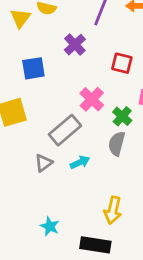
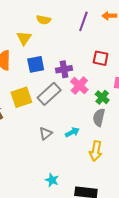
yellow triangle: (20, 18) -> (24, 38), moved
purple cross: (75, 45) -> (64, 69), moved, turned 35
gray rectangle: (65, 130) -> (49, 94), moved
yellow arrow: (113, 210) -> (96, 151), moved

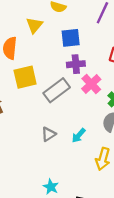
blue square: (36, 64) -> (71, 38), moved
yellow square: (21, 97) -> (25, 77), moved
cyan arrow: (72, 132) -> (79, 135), turned 152

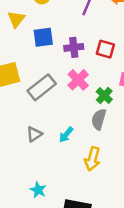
blue square: (71, 38) -> (43, 37), moved
purple cross: (76, 64) -> (74, 47), moved

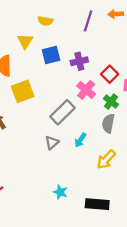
red square: (105, 49) -> (110, 74), moved, turned 35
gray rectangle: (42, 87) -> (63, 112), moved
yellow arrow: (92, 159) -> (106, 159), turned 35

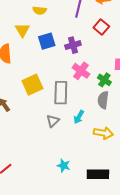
red square: (110, 74) -> (101, 27), moved
yellow square: (23, 91) -> (32, 85), moved
gray rectangle: (63, 112) -> (61, 93), turned -40
yellow arrow: (106, 159) -> (103, 133), turned -120

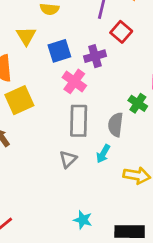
red square: (101, 27) -> (121, 32), moved
pink cross: (81, 71) -> (74, 81), moved
yellow square: (32, 85) -> (19, 100), moved
gray semicircle: (103, 100) -> (116, 125), moved

